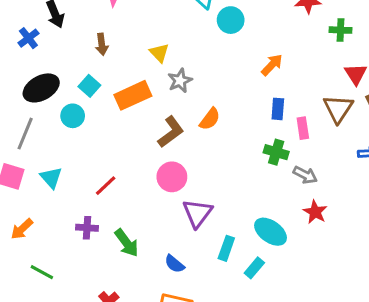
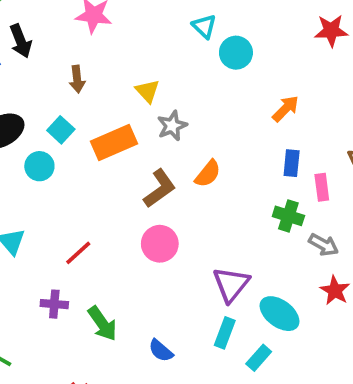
purple triangle: (197, 213) -> (231, 284), moved

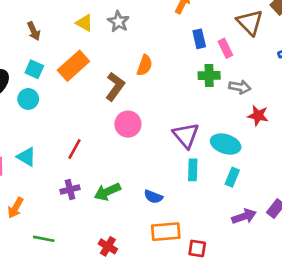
gray star: (172, 126) -> (118, 22), moved
green arrow: (102, 324) -> (107, 192), turned 120
cyan rectangle: (259, 358) -> (232, 177), moved

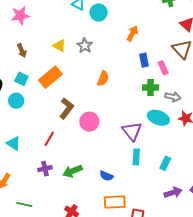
brown L-shape: (115, 86) -> (67, 108), moved
cyan ellipse: (226, 144) -> (158, 118), moved

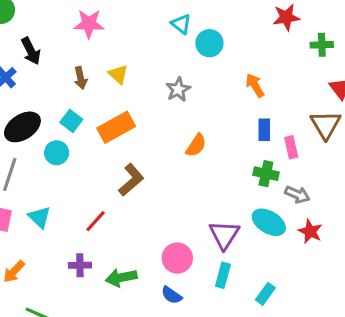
orange arrow: (133, 33) -> (255, 85), turned -70
yellow triangle: (59, 46) -> (118, 74), moved
pink circle: (89, 122) -> (177, 258), moved

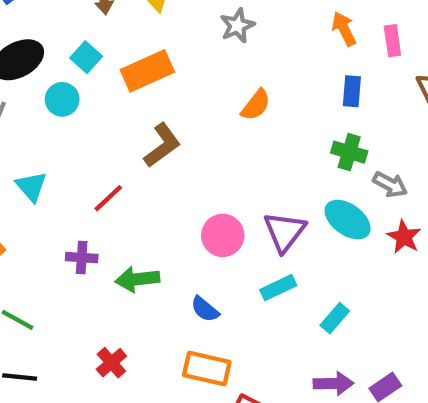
pink rectangle: (291, 147) -> (392, 41), moved
pink circle: (177, 258) -> (223, 235), moved
cyan rectangle: (223, 275) -> (278, 288), turned 45

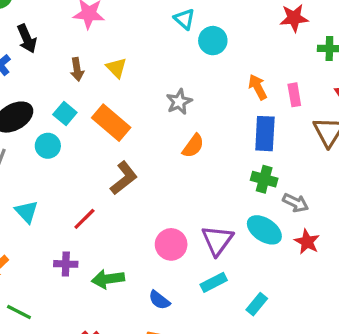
gray star: (237, 26) -> (179, 102), moved
orange rectangle: (147, 71) -> (111, 123), turned 66
blue rectangle: (352, 91) -> (265, 134), size x1.5

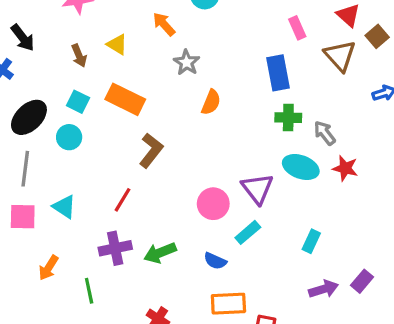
orange arrow: (258, 87) -> (164, 24), moved
gray arrow: (296, 203) -> (325, 133), turned -140
purple cross: (66, 264) -> (115, 248), size x1.4
cyan rectangle: (214, 282) -> (248, 232), moved
green line: (19, 312) -> (89, 291), moved, turned 65

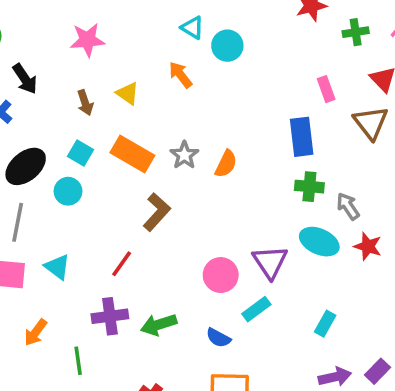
gray star: (187, 62) -> (184, 155), moved

